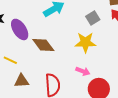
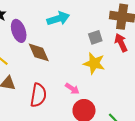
yellow star: (85, 42) -> (94, 63), moved

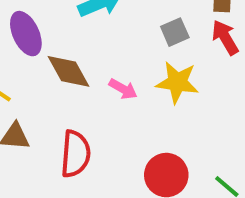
pink arrow: (72, 89) -> (123, 89), moved

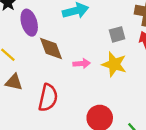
pink arrow: (123, 89) -> (82, 64), turned -42

